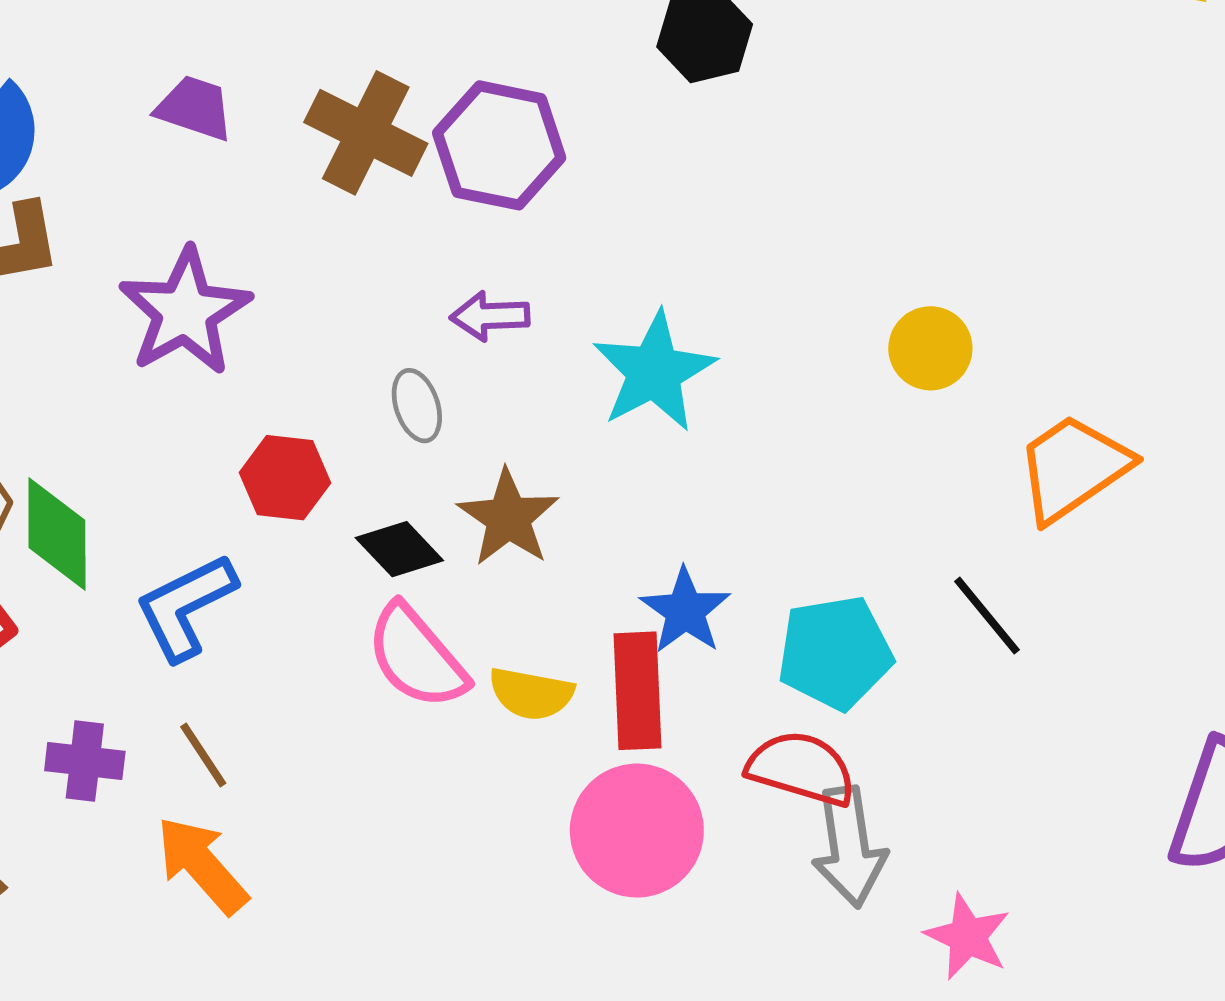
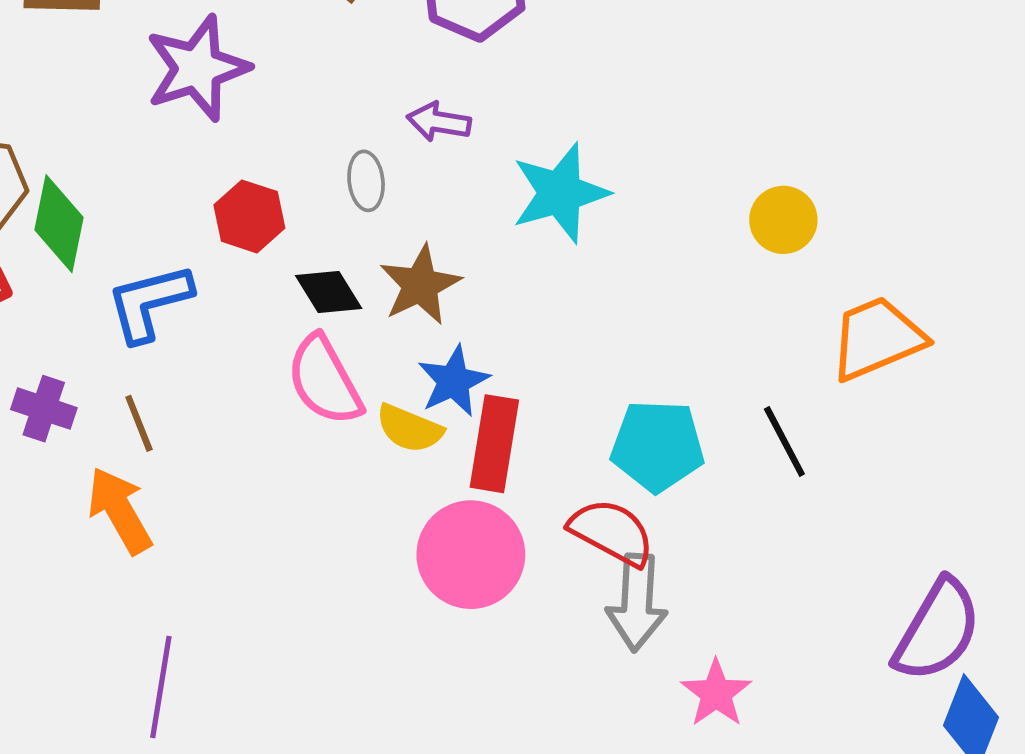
blue star: (685, 611) -> (454, 381), moved

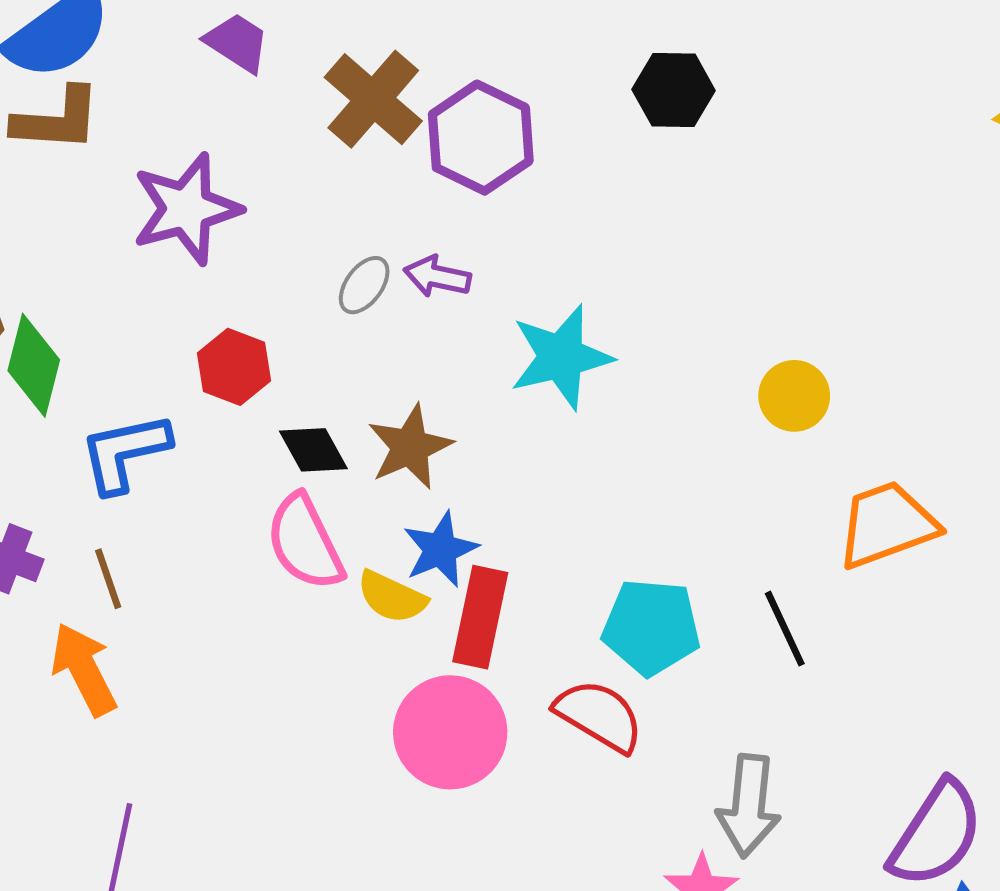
gray ellipse: (366, 181) -> (364, 285), moved, turned 40
gray arrow: (637, 603) -> (749, 806), moved

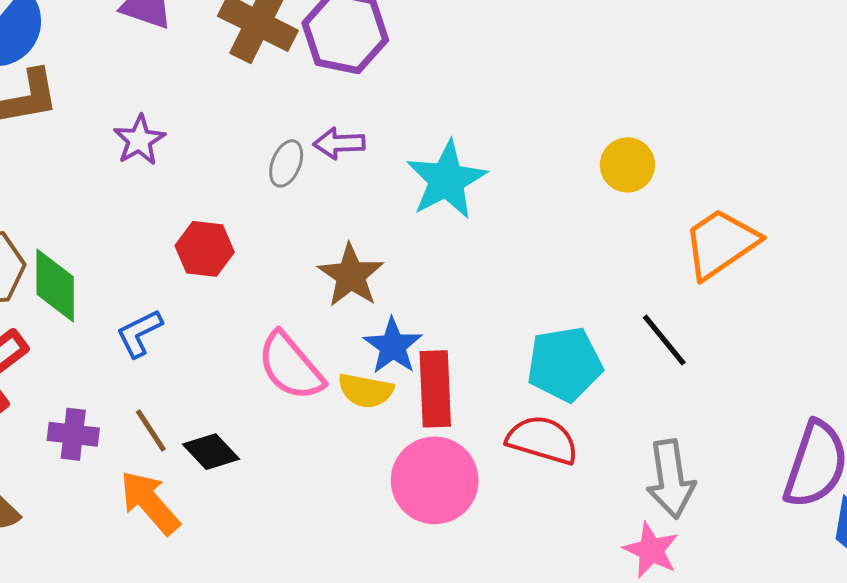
purple star: (186, 209) -> (139, 140), size x0.6
black diamond: (313, 450) -> (211, 452), moved
blue L-shape: (125, 452) -> (139, 333), size x0.7

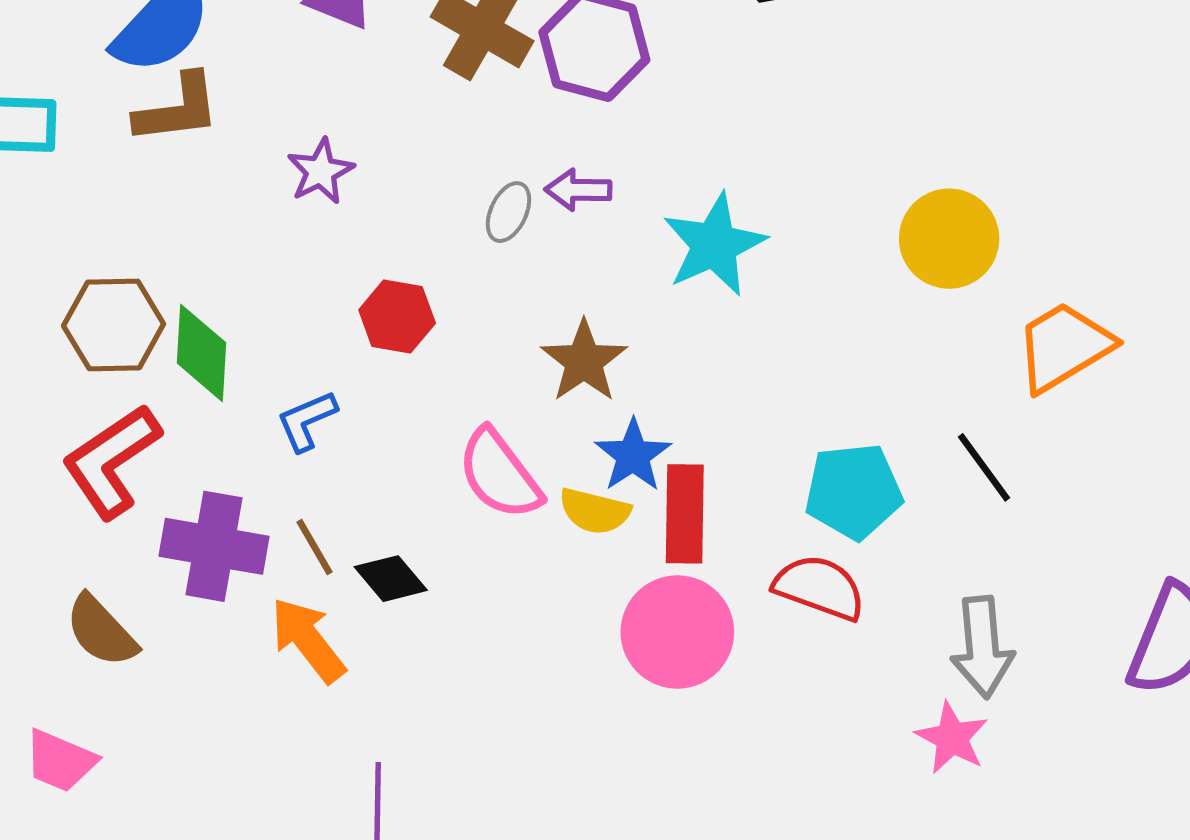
yellow circle: (627, 165) -> (949, 239), size x1.4
purple cross: (73, 434) -> (214, 546), size x1.6

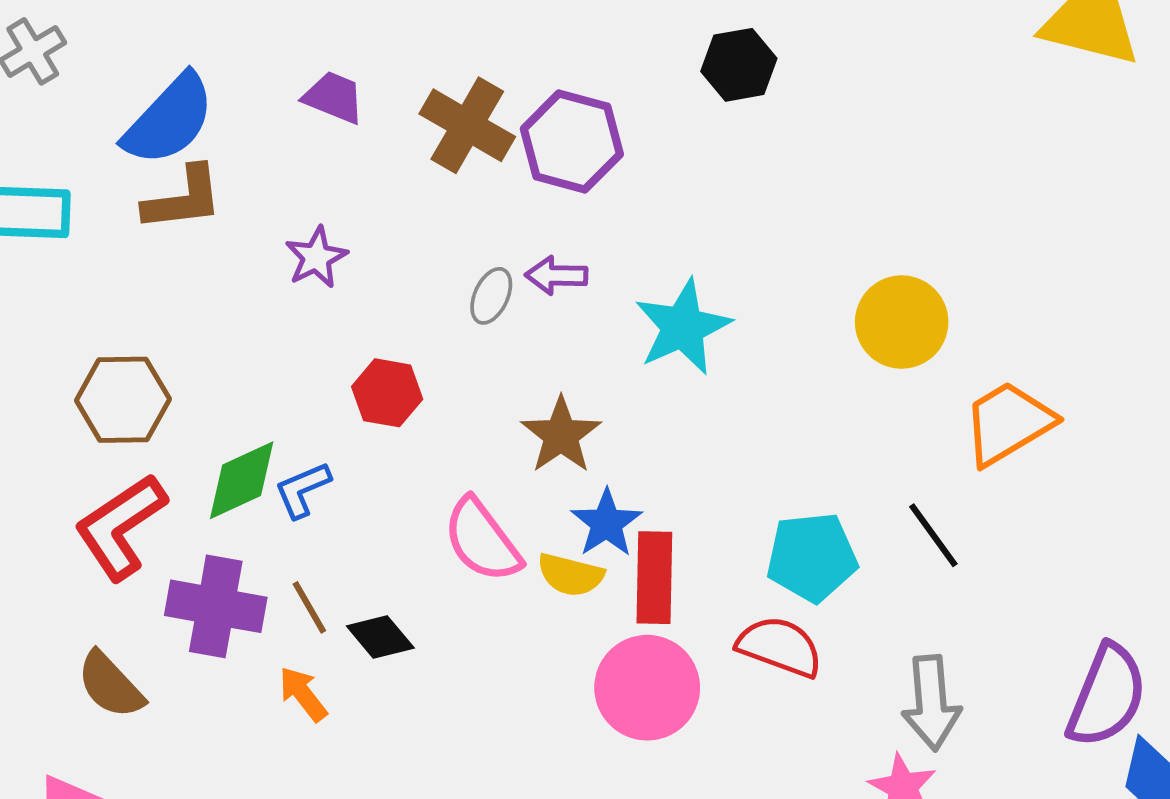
green diamond: (201, 353) -> (242, 480), moved, turned 62
orange arrow: (308, 640) -> (303, 694), size x0.7

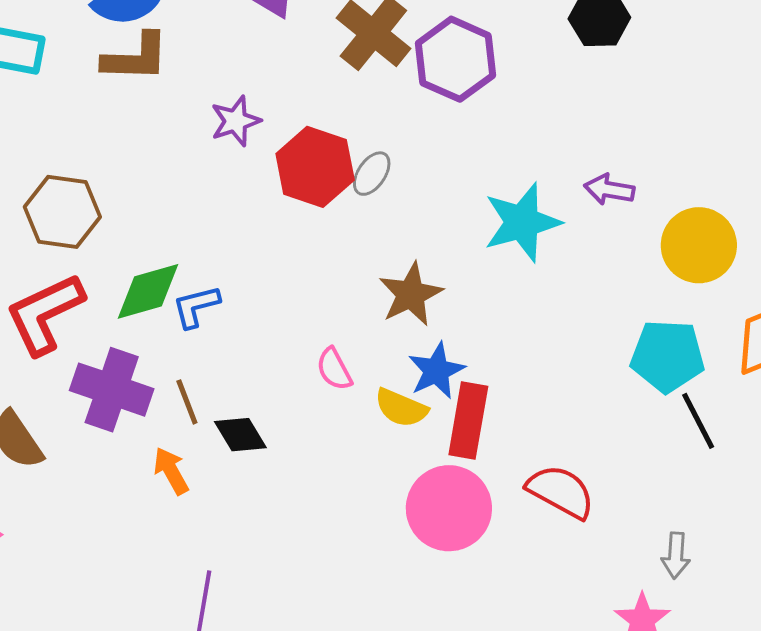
purple arrow: (556, 275) -> (609, 190), moved
red hexagon: (387, 393) -> (315, 167), moved, size x1.4
pink semicircle: (482, 540) -> (334, 369), size x0.6
cyan pentagon: (812, 557) -> (667, 356), moved
gray arrow: (931, 703) -> (676, 555), size x0.6

